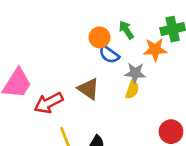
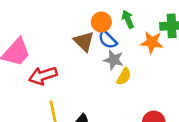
gray star: (135, 73) -> (114, 60), moved
brown triangle: (88, 89) -> (84, 41), moved

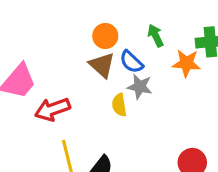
orange circle: (101, 22) -> (105, 36), moved
yellow semicircle: (124, 76) -> (119, 105), moved, turned 144

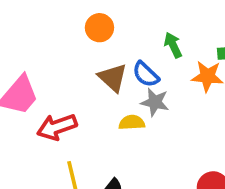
orange circle: (105, 36) -> (99, 28), moved
yellow semicircle: (119, 105) -> (132, 123), turned 95

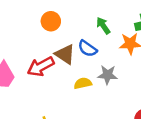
gray star: (155, 102) -> (108, 75), moved
red arrow: (57, 127) -> (41, 67), moved

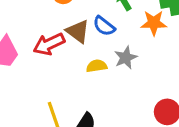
gray star: (108, 75) -> (126, 58), turned -30

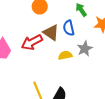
blue semicircle: (104, 26) -> (69, 28), turned 42

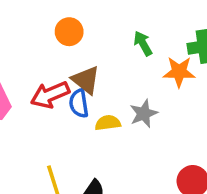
blue semicircle: (69, 28) -> (79, 103), moved

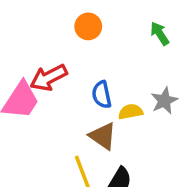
brown triangle: (86, 80) -> (103, 136), moved
red arrow: (50, 95) -> (49, 78), moved

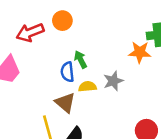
green arrow: (160, 34) -> (81, 60), moved
red arrow: (49, 78) -> (30, 32), moved

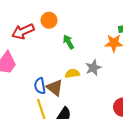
green arrow: (81, 60) -> (68, 42), moved
blue semicircle: (67, 72) -> (40, 86), moved

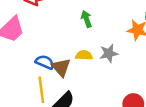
blue semicircle: (40, 86) -> (45, 62), turned 112

